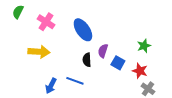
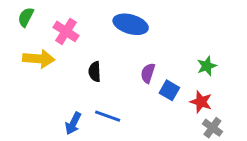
blue ellipse: (83, 30) -> (131, 24), moved, turned -40
yellow arrow: (39, 52) -> (39, 59), moved
black semicircle: (87, 60) -> (95, 72), moved

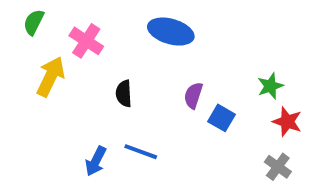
yellow arrow: (39, 59) -> (51, 77), turned -68
red star: (201, 102) -> (287, 122), moved

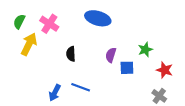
green semicircle: (34, 22) -> (19, 22), moved
green star: (270, 86) -> (145, 50), moved
blue square: (222, 118) -> (127, 68), turned -32

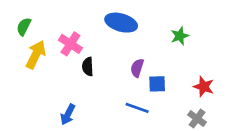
pink cross: (49, 24) -> (70, 44), moved
green star: (145, 50) -> (180, 36), moved
blue line: (81, 87) -> (137, 108), moved

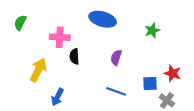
pink cross: (70, 44) -> (60, 37), turned -30
yellow arrow: (36, 55) -> (38, 70), moved
blue square: (157, 84) -> (150, 83), moved

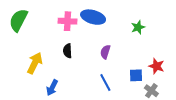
green semicircle: (20, 23) -> (18, 20), size x1.6
pink cross: (60, 37) -> (67, 21), moved
blue line: (116, 91) -> (105, 83), turned 42

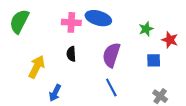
purple semicircle: (105, 52) -> (111, 55), size x1.6
red star: (156, 66) -> (170, 40), moved
blue square: (136, 75) -> (154, 60), moved

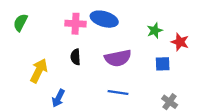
green semicircle: (19, 21) -> (20, 22), size x0.7
purple semicircle: (111, 55) -> (118, 58), turned -120
blue line: (111, 87) -> (118, 92), turned -54

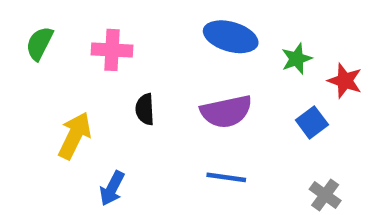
blue ellipse: (104, 19) -> (231, 37), moved
pink cross: (75, 24) -> (112, 50), moved
blue square: (163, 64) -> (312, 122), turned -35

